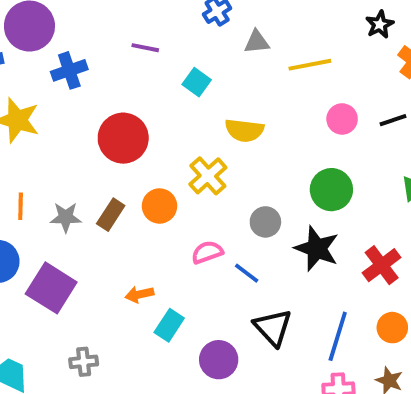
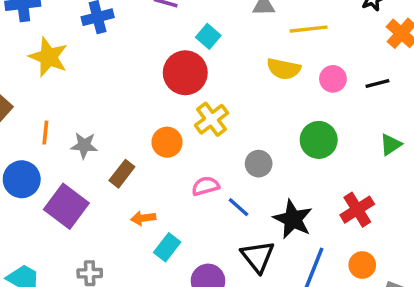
yellow semicircle: (244, 130) -> (284, 69), moved
red circle: (123, 138) -> (185, 73), moved
brown rectangle: (111, 215) -> (122, 174), moved
black star: (317, 249) -> (293, 219), moved

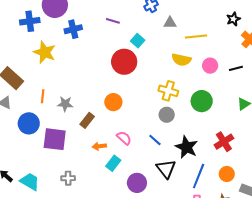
yellow cross: (212, 119) -> (168, 91), moved, turned -36
pink semicircle: (205, 186) -> (124, 138), moved, turned 56
purple square: (66, 206) -> (55, 139), turned -30

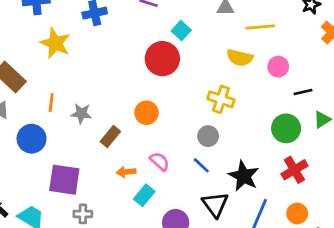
black line: (236, 68) -> (303, 92), moved
green circle: (202, 101) -> (286, 128), moved
gray circle: (167, 115) -> (208, 136), moved
purple square: (55, 139) -> (64, 180), moved

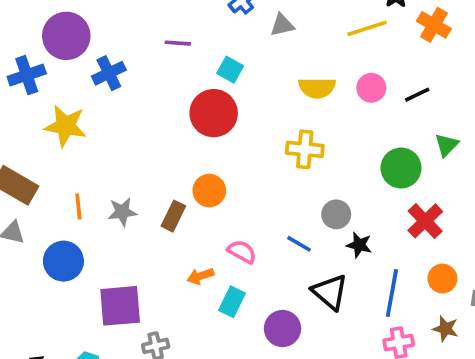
yellow line: (260, 27) -> (367, 28), moved
black line: (303, 92) -> (417, 95), moved
gray circle: (208, 136) -> (336, 214), moved
brown rectangle: (110, 137) -> (173, 216), moved
black star: (244, 176) -> (359, 245), size x0.6

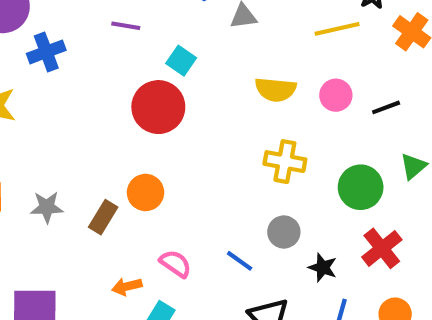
yellow cross: (305, 149) -> (285, 162), moved
black star: (359, 245) -> (323, 268), moved

